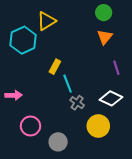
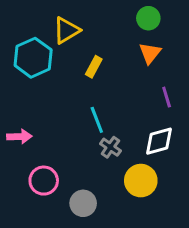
yellow rectangle: (55, 67) -> (94, 67), moved
white diamond: (111, 98) -> (159, 141), turned -40

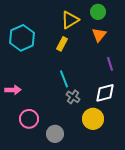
yellow triangle: (66, 30) -> (70, 20), moved

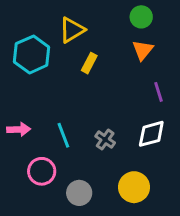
yellow triangle: (70, 20) -> (72, 30), moved
cyan line: (64, 79) -> (63, 135), moved
yellow circle: (93, 119) -> (134, 187), moved

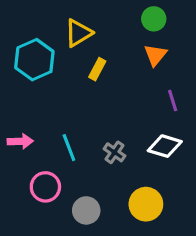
white diamond: (151, 134) -> (165, 146), turned 32

